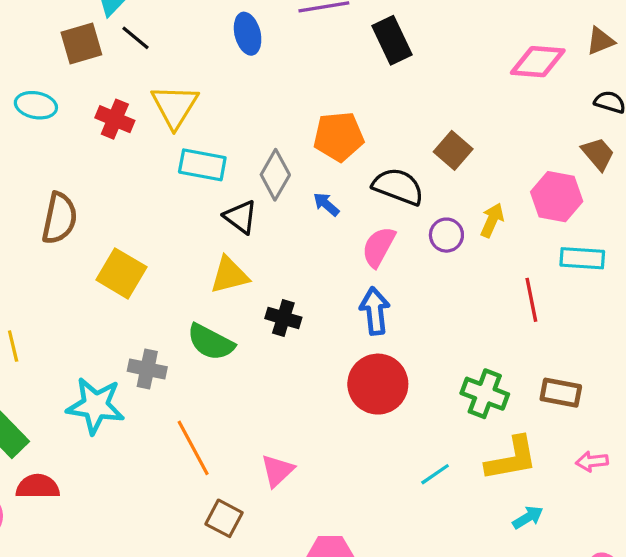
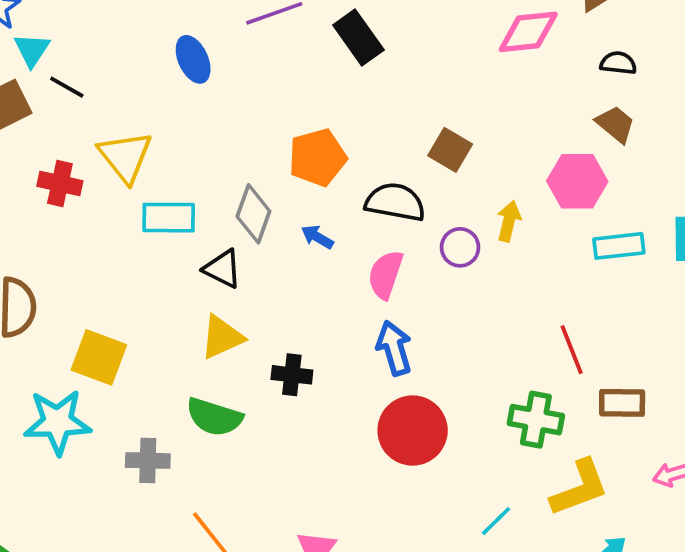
red line: (531, 300) -> (572, 350), moved
cyan star: (95, 406) -> (57, 422), moved

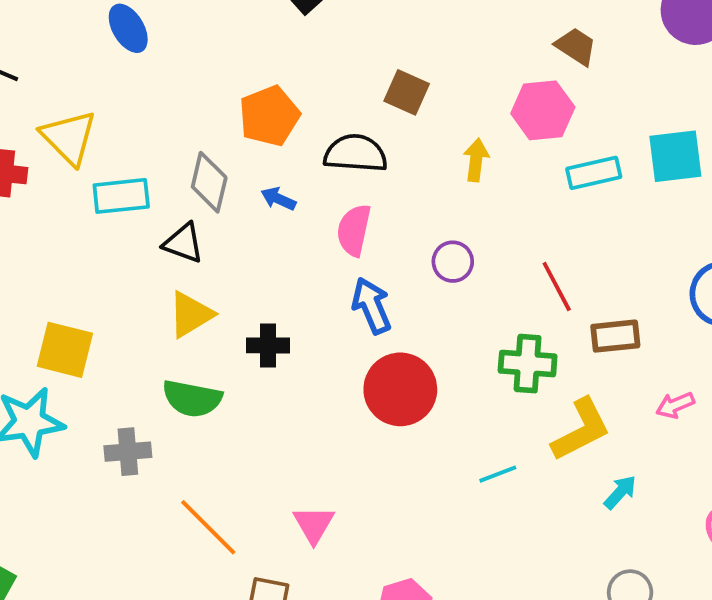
purple circle: (460, 247) -> (453, 262), moved
cyan line: (496, 521) -> (498, 474), turned 30

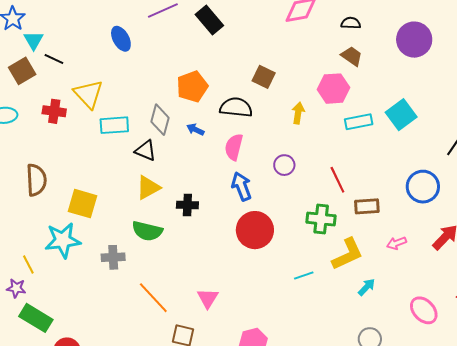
cyan square: (675, 156) -> (401, 115), turned -32

